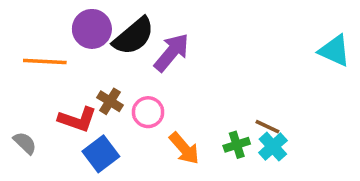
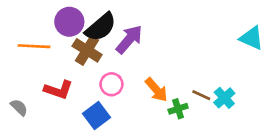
brown cross: (110, 101) -> (87, 50), moved, size x1.5
cyan cross: (273, 147) -> (224, 98), moved
orange arrow: (184, 148) -> (156, 90), moved
blue square: (101, 154) -> (97, 116), moved

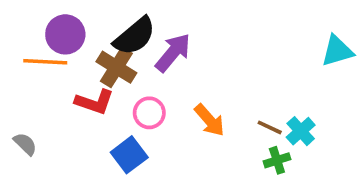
purple circle: (69, 22) -> (65, 34), moved
cyan triangle: (252, 38) -> (337, 51), turned -40
red L-shape: (58, 90) -> (95, 102), moved
green cross: (178, 109) -> (277, 160), moved

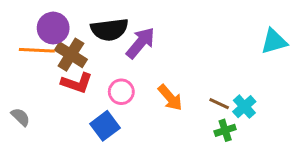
black semicircle: (135, 36) -> (109, 30), turned 33
brown cross: (116, 67) -> (71, 55), moved

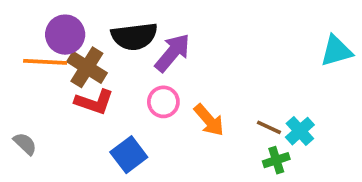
pink circle: (121, 92) -> (163, 102), moved

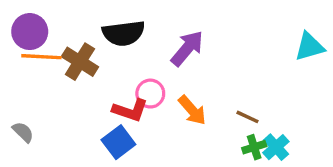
purple circle: (65, 35) -> (30, 32), moved
purple arrow: (173, 53) -> (187, 48), moved
red L-shape: (94, 102) -> (130, 110), moved
cyan cross: (300, 131) -> (276, 147), moved

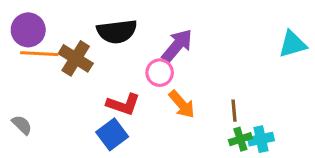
pink circle: (150, 94) -> (160, 73), moved
brown line: (247, 117) -> (234, 111), turned 60
cyan cross: (276, 147) -> (261, 139), turned 30

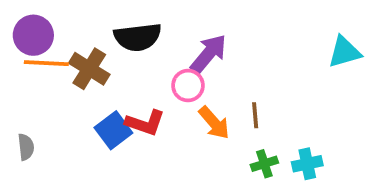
brown line: (234, 111) -> (255, 115), moved
gray semicircle: (22, 125) -> (26, 147), turned 40
blue square: (112, 134) -> (113, 130), moved
green cross: (240, 139) -> (264, 164), moved

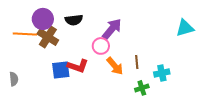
purple circle: (33, 35) -> (43, 19), moved
black semicircle: (138, 37) -> (74, 20), size x0.7
blue square: (113, 130) -> (61, 70), turned 30
cyan cross: (307, 164) -> (162, 73), moved

